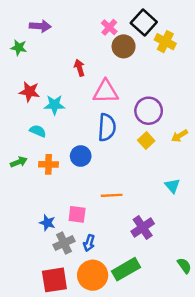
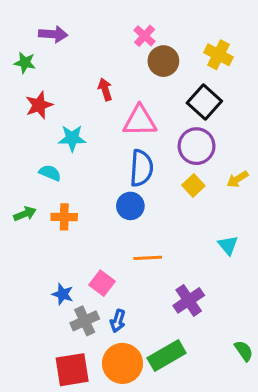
black square: (144, 23) -> (204, 102), moved
red star: (29, 92) -> (39, 105), moved, turned -30
blue circle: (81, 156) -> (130, 206), moved
pink square: (77, 214) -> (102, 283), turned 30

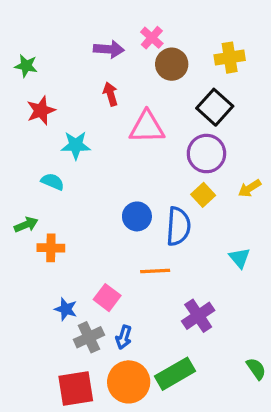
purple arrow: (53, 34) -> (109, 49), moved
yellow cross: (219, 55) -> (230, 58), turned -36
blue semicircle: (141, 168) -> (178, 226), moved
orange cross: (64, 217) -> (51, 248), moved

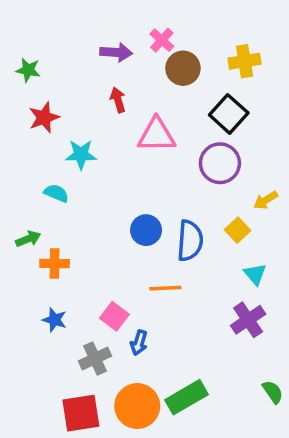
yellow square: (203, 195) -> (238, 230), moved
blue star: (66, 309) -> (55, 320), moved
purple cross: (198, 316) -> (248, 320), moved
blue arrow: (124, 337) -> (139, 343), moved

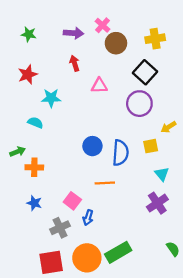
green star: (28, 70) -> (29, 34), moved
pink triangle: (157, 135) -> (99, 86), size x0.7
yellow square: (238, 230) -> (151, 146), turned 32

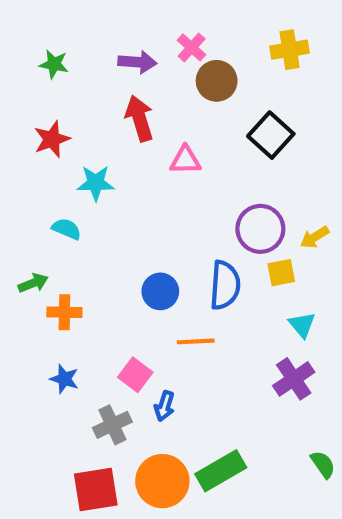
yellow cross: (155, 39) -> (290, 50), moved
red arrow: (75, 63) -> (139, 118), size x1.5
purple circle: (139, 104) -> (260, 229), moved
blue circle: (92, 146) -> (160, 291), moved

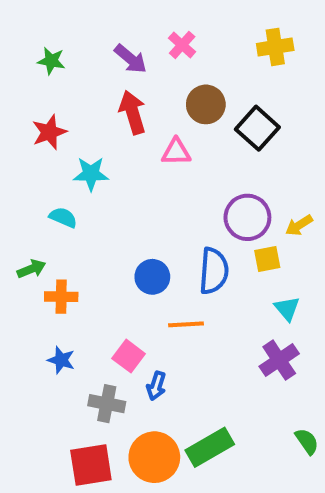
purple arrow: (137, 62) -> (131, 59), turned 36
brown circle: (217, 81) -> (206, 104), moved
gray cross: (112, 425) -> (107, 404), turned 36

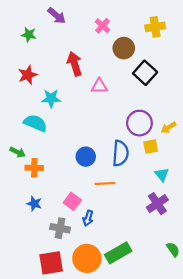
purple arrow: (131, 59) -> (57, 16), moved
brown circle: (206, 104) -> (124, 48), moved
cyan semicircle: (63, 217) -> (35, 123), size x1.5
green arrow: (31, 269) -> (18, 152), turned 48

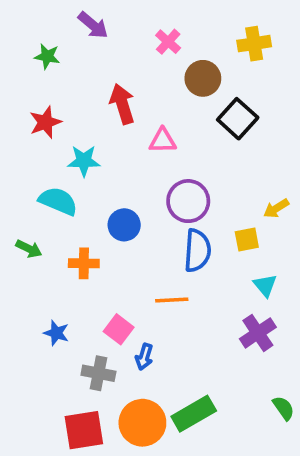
purple circle: (139, 123) -> (188, 201), moved
blue circle: (86, 157) -> (124, 225), moved
orange cross: (34, 168) -> (84, 263), moved

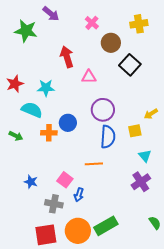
green star: (47, 56) -> (26, 31), size x1.6
red star: (45, 122) -> (15, 84), moved
orange cross: (84, 263) -> (49, 133), moved

